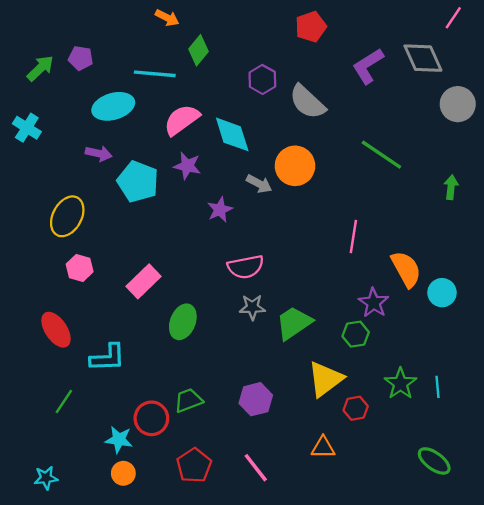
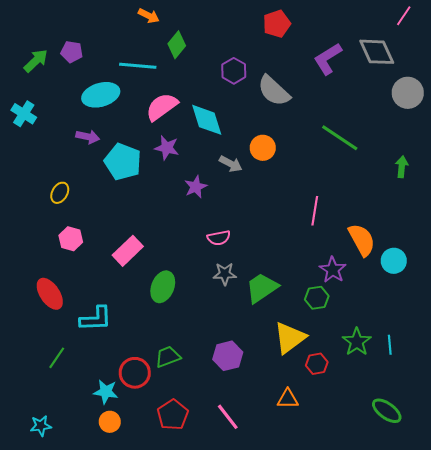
orange circle: (295, 166) -> (263, 148), size x0.7
yellow ellipse: (67, 216) -> (60, 193), size x0.6
pink semicircle: (246, 267) -> (219, 238), size x0.7

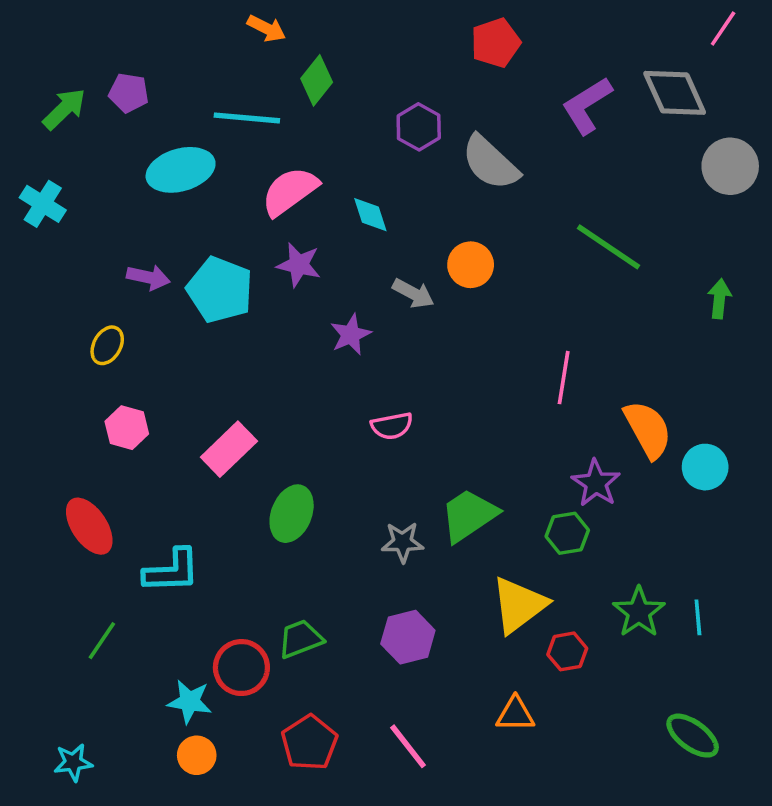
cyan diamond: (207, 120) -> (370, 215), size x0.6
purple arrow: (88, 137) -> (148, 277), moved
gray star: (225, 274) -> (403, 542), moved

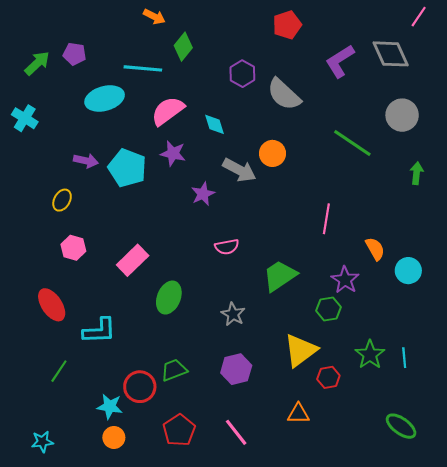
gray circle: (730, 166) -> (402, 115), moved
gray arrow: (413, 293) -> (239, 170), size x1.4
orange semicircle: (648, 429) -> (375, 249), size x0.7
green trapezoid: (469, 515) -> (280, 276), moved
gray star: (403, 542) -> (233, 314), turned 30

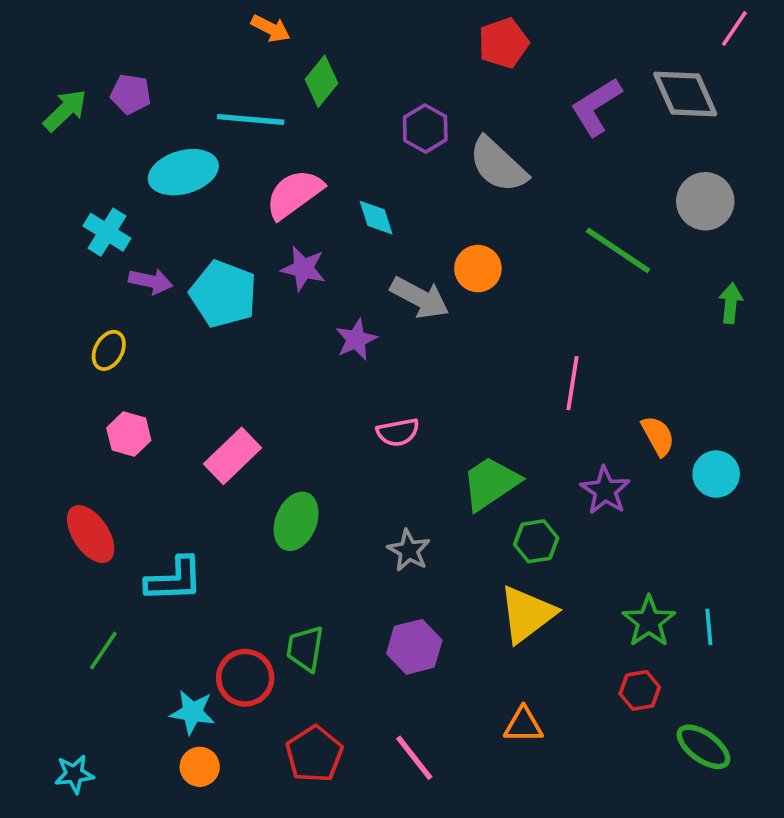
cyan cross: (25, 118) -> (107, 232), moved
green hexagon: (328, 309) -> (536, 541), moved
green trapezoid: (174, 370) -> (305, 649), turned -60
red hexagon: (328, 377) -> (640, 690), moved

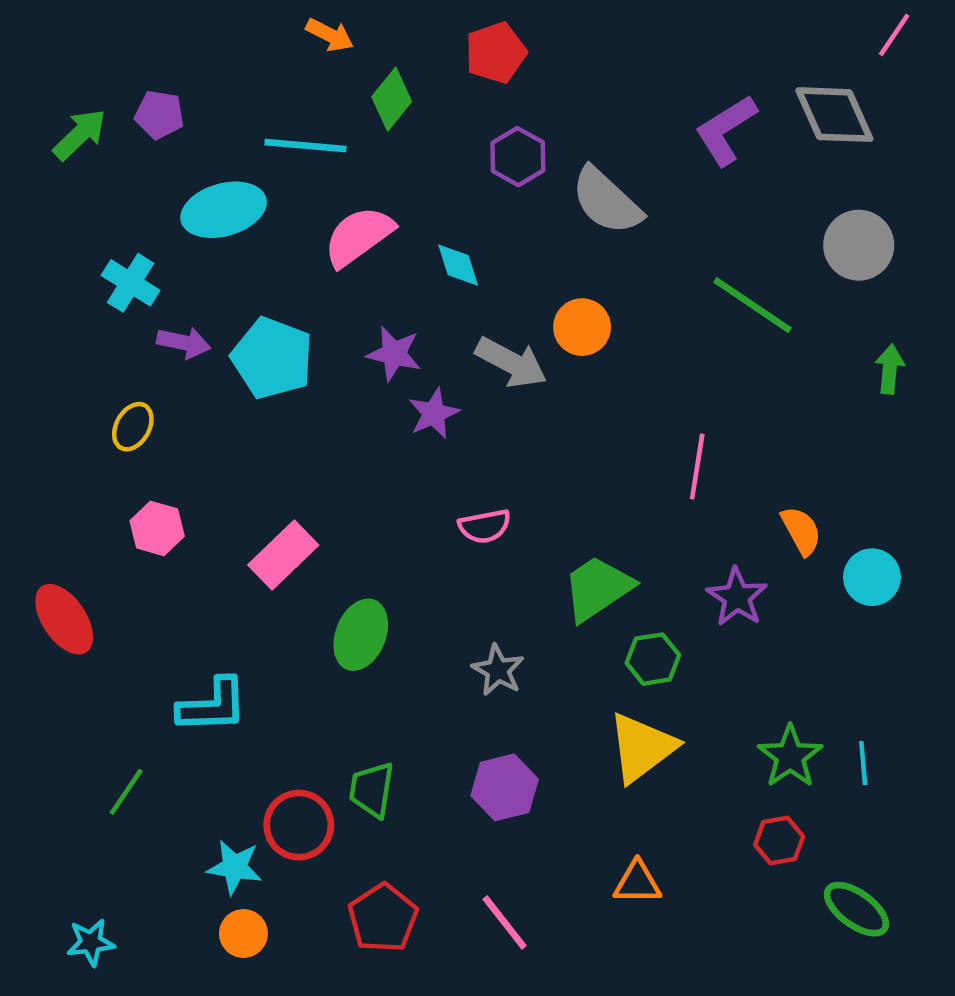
red pentagon: (503, 43) -> (496, 53), moved
purple star: (303, 269) -> (394, 354), moved
red ellipse: (91, 534) -> (64, 619), moved

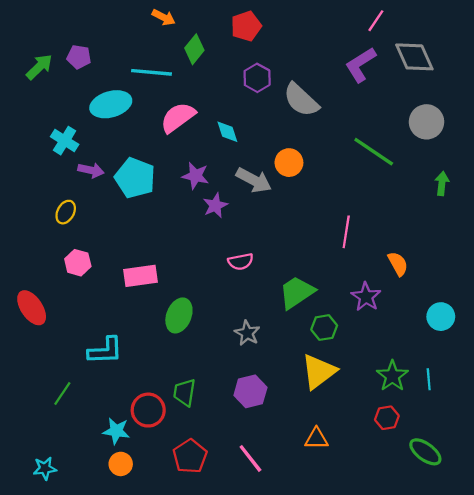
pink line: (894, 35) -> (376, 21), moved
pink rectangle: (283, 555) -> (140, 276), turned 36
cyan circle: (872, 577) -> (441, 317), moved

